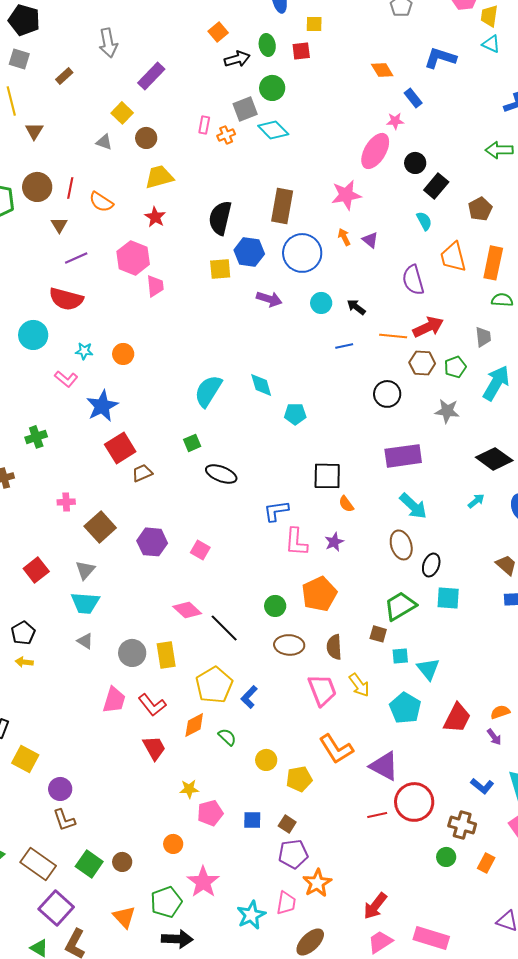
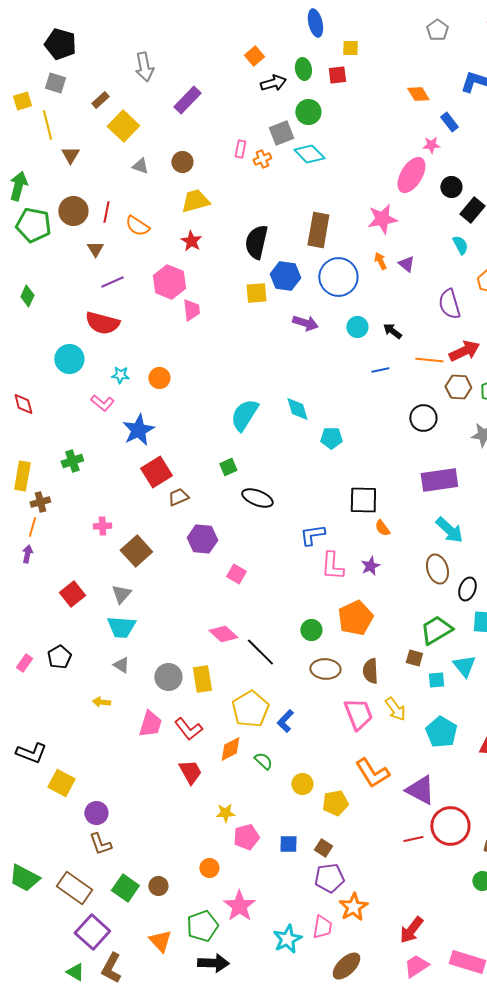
yellow square: (122, 113) -> (123, 126), moved, size x1.4
purple hexagon: (152, 542) -> (202, 539), moved
yellow arrow: (24, 662) -> (101, 702), moved
cyan triangle: (428, 669) -> (464, 666), moved

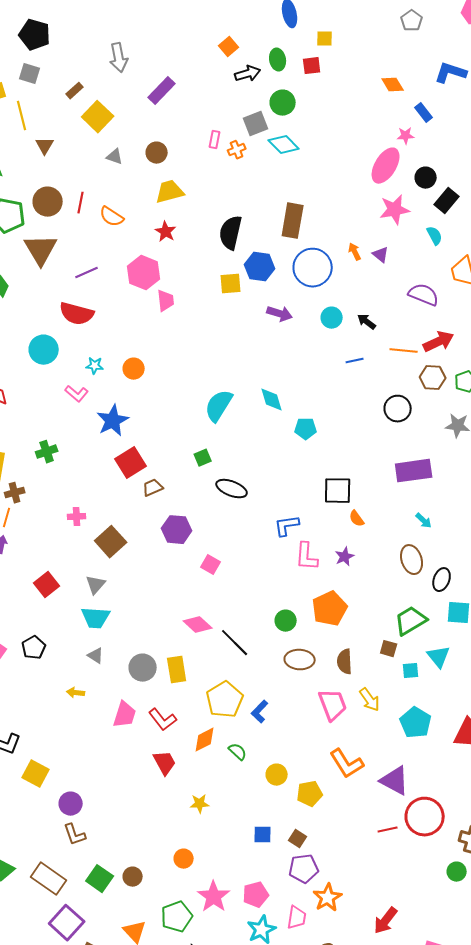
pink star: (382, 219) -> (395, 210), moved
brown triangle: (95, 249) -> (41, 250), moved, size x2.0
purple semicircle: (449, 304) -> (424, 295), turned 128
cyan arrow: (449, 530) -> (424, 521), size x0.6
pink pentagon: (246, 837) -> (256, 895), moved

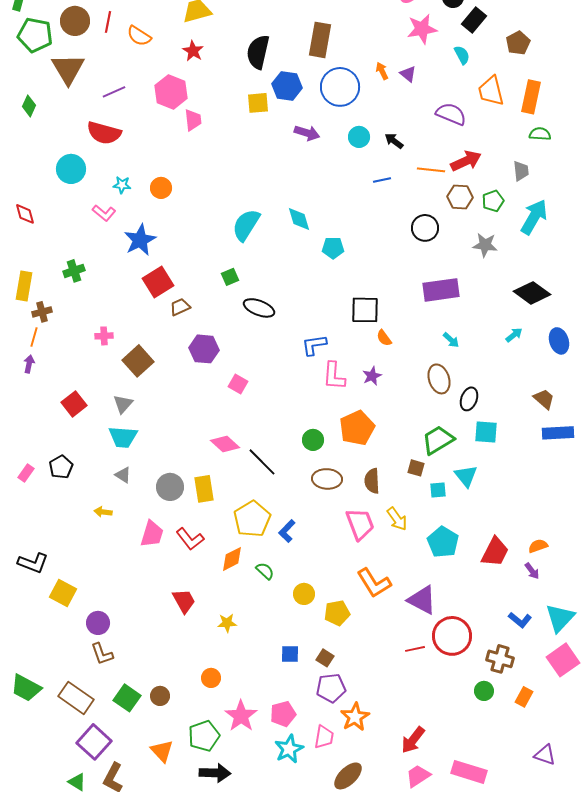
red trapezoid: (165, 763) -> (184, 601), moved

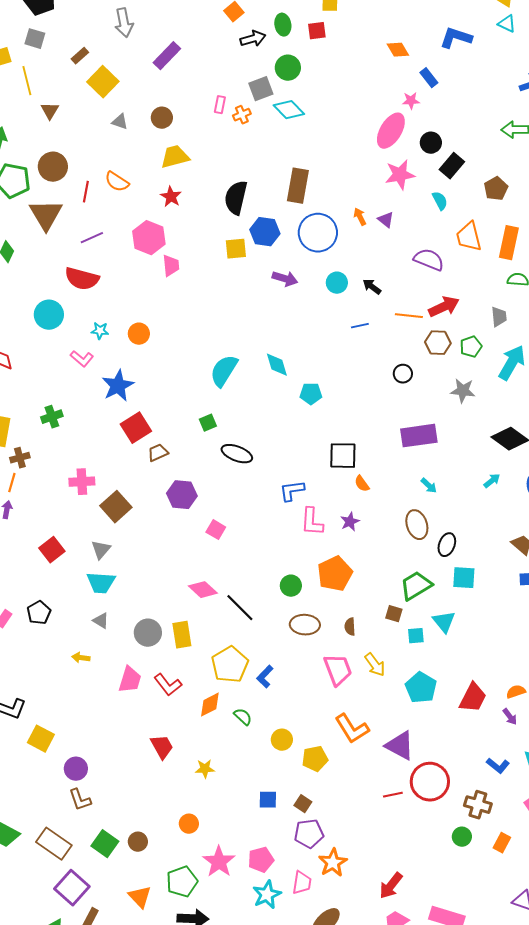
red line: (108, 22) -> (86, 192), moved
black circle: (425, 228) -> (403, 374), size x0.7
pink cross: (104, 336) -> (82, 482), size x1.4
brown semicircle: (372, 481) -> (350, 627), size x0.7

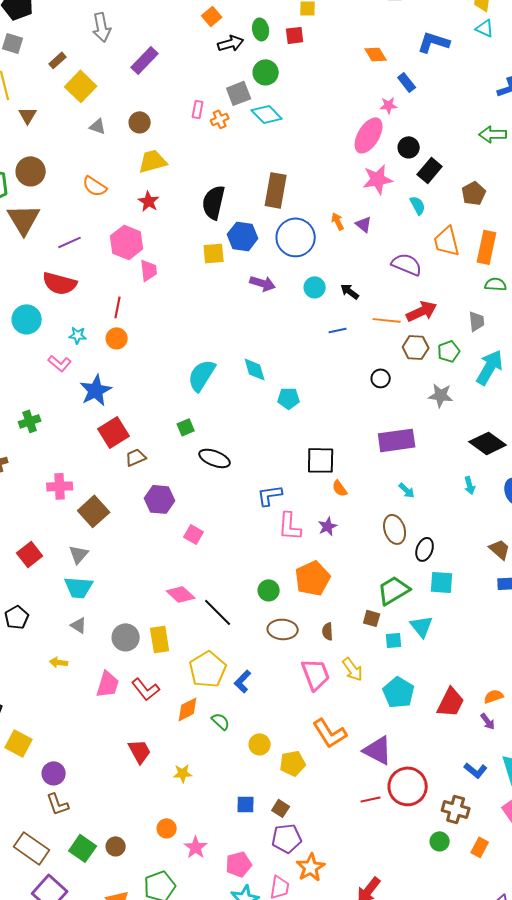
red line: (86, 192) -> (118, 307), moved
cyan arrow: (492, 481) -> (470, 485), turned 114
pink star: (219, 862) -> (196, 847), moved, size x0.7

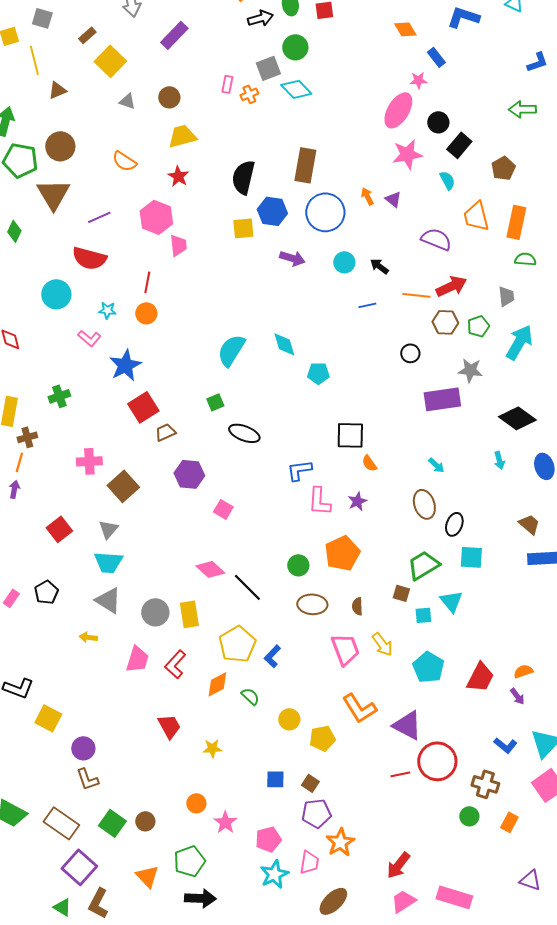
brown triangle: (28, 115) -> (57, 90), turned 36
purple rectangle: (397, 440) -> (442, 399), moved
gray triangle: (79, 625) -> (108, 600), size x1.6
red L-shape: (146, 689) -> (175, 664), turned 80

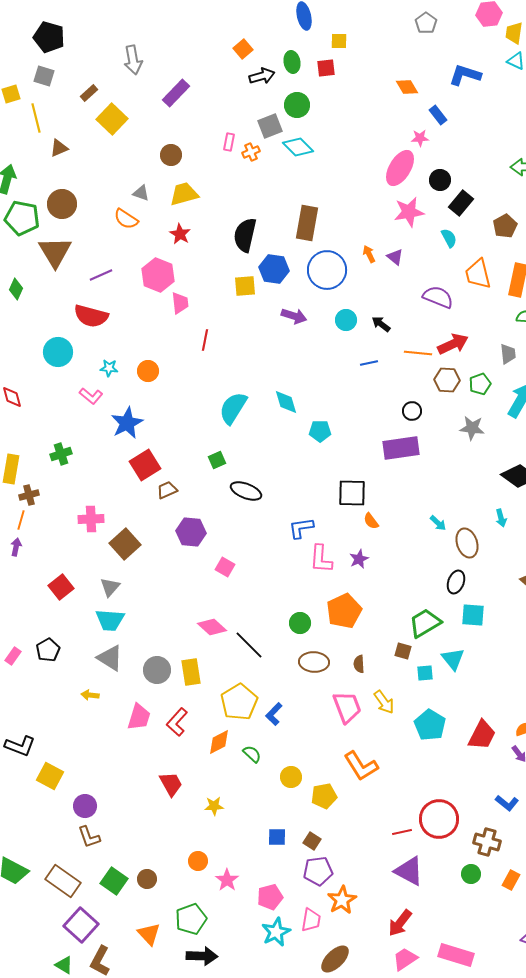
gray triangle: (127, 101) -> (141, 193), moved
red line: (147, 282) -> (205, 340), moved
purple rectangle: (442, 399) -> (401, 448), moved
brown ellipse: (424, 504) -> (467, 543), moved
purple triangle: (407, 725) -> (409, 871), moved

